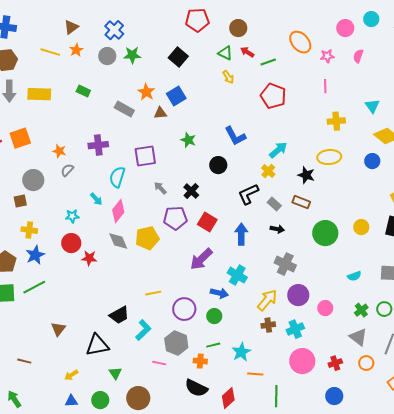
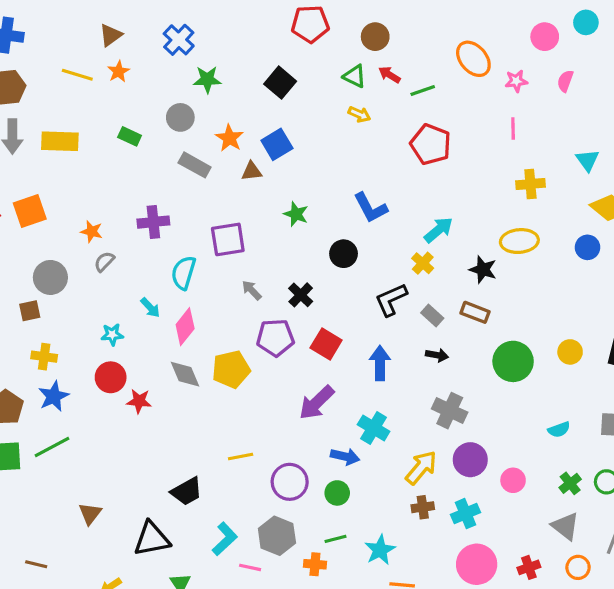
gray circle: (107, 56) -> (180, 117), moved
yellow arrow: (228, 77) -> (359, 114), turned -32
cyan L-shape: (143, 330) -> (225, 539), moved

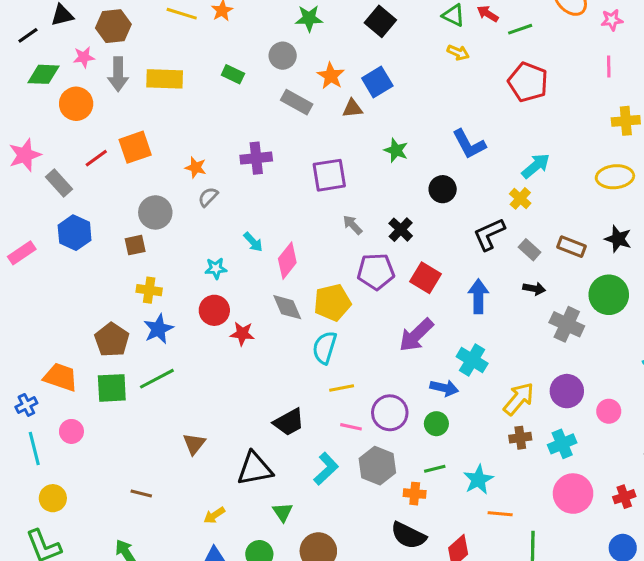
black star: (483, 270) -> (618, 239), moved
cyan semicircle: (183, 273) -> (325, 348), moved
gray cross: (450, 411) -> (567, 324), moved
pink line: (250, 567) -> (351, 427), moved

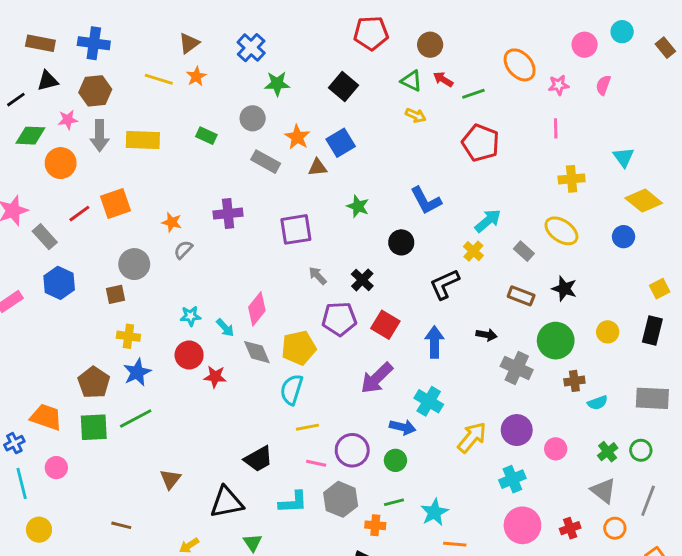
yellow ellipse: (615, 177) -> (561, 231), turned 40
cyan arrow: (253, 242) -> (225, 328), moved
gray rectangle: (530, 250) -> (524, 251), moved
brown cross: (520, 438) -> (574, 381), moved
cyan L-shape: (326, 469) -> (293, 502), turned 40

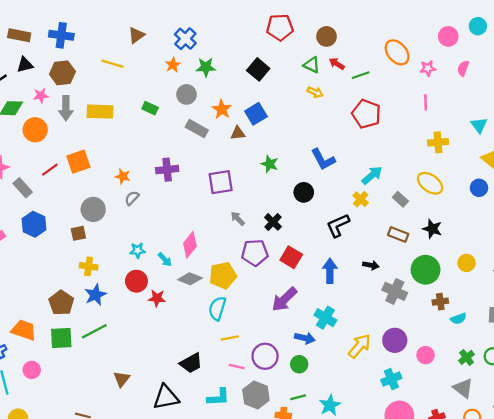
orange star: (196, 76) -> (173, 65), moved
gray diamond: (257, 352) -> (190, 279), turned -45

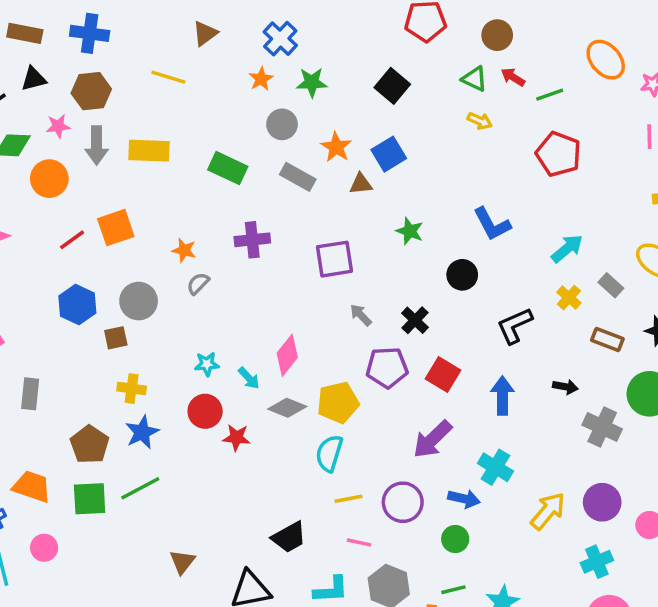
green rectangle: (150, 108) -> (228, 168), moved, size x1.5
gray rectangle: (23, 188) -> (30, 394), moved, turned 48
yellow cross: (361, 199) -> (569, 298), moved
blue hexagon: (34, 224) -> (77, 305), moved
purple circle: (265, 356) -> (403, 502), moved

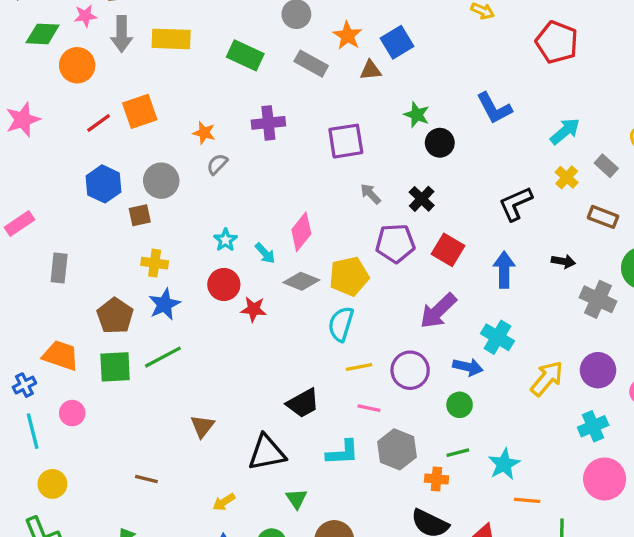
black circle: (462, 275) -> (440, 143), moved
cyan star: (207, 364) -> (225, 240), turned -30

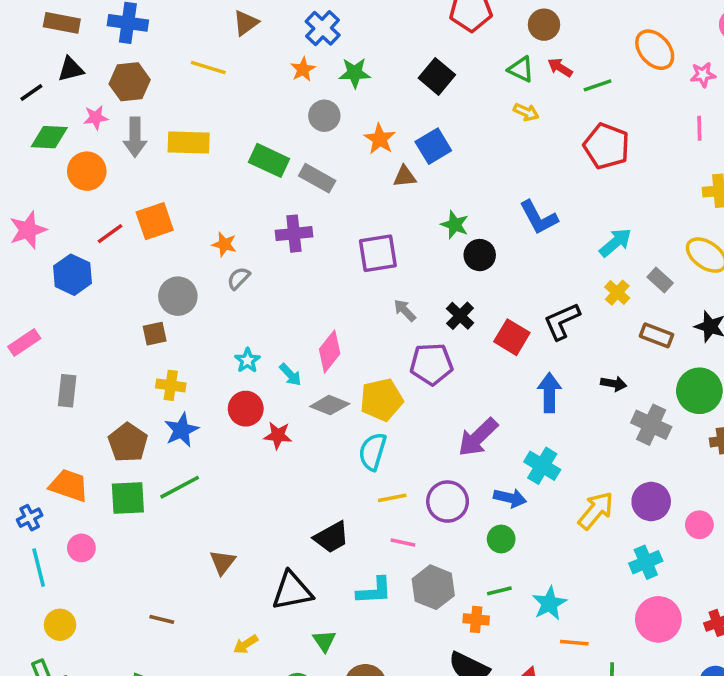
gray rectangle: (311, 64) -> (317, 178), moved
blue hexagon: (104, 184) -> (72, 275), moved
red square: (448, 250) -> (512, 337), moved

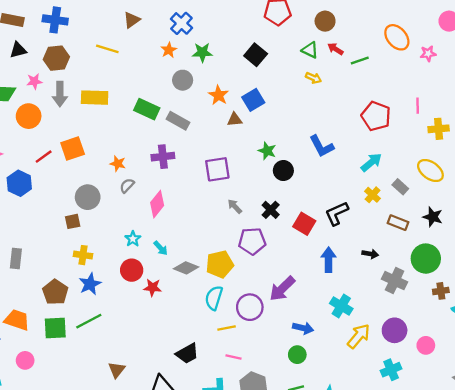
pink line: (699, 128) -> (418, 106), moved
red pentagon: (607, 146) -> (376, 116), moved
pink diamond: (330, 351) -> (157, 204), moved
cyan cross: (542, 466) -> (341, 306), moved
purple circle: (448, 502) -> (250, 307), moved

